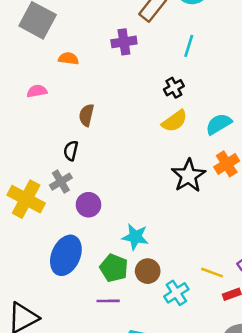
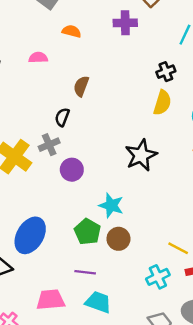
yellow semicircle: (175, 121) -> (162, 103), turned -45
black star: (189, 176) -> (141, 155), moved
blue ellipse: (66, 255) -> (30, 235), moved
cyan cross: (176, 293) -> (158, 277), moved
purple line: (108, 301) -> (85, 272), moved

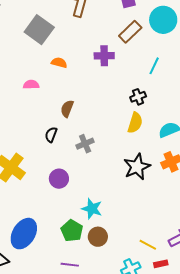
gray cross: (49, 145) -> (85, 144), moved
black star: (141, 155) -> (137, 167), moved

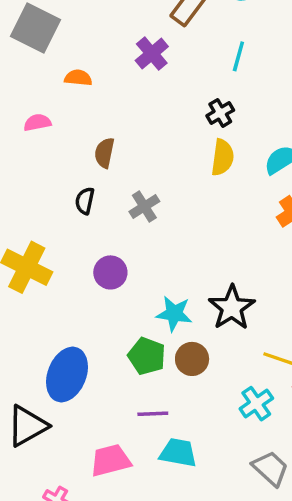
purple cross: (104, 56) -> (152, 54), turned -30
black star: (137, 167) -> (232, 308), moved

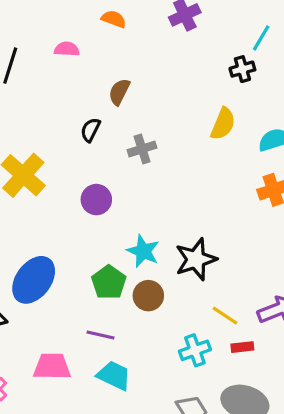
black cross: (220, 113) -> (242, 69), moved

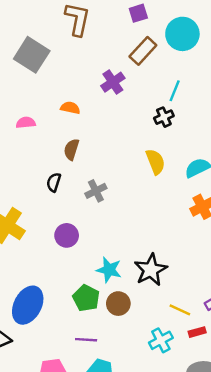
orange semicircle: (114, 19) -> (70, 108), moved
yellow semicircle: (223, 124) -> (155, 162), turned -35

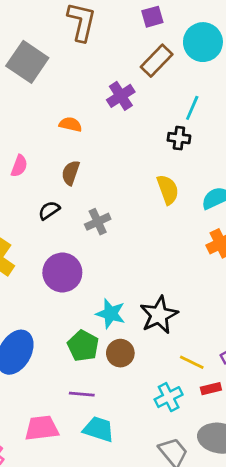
black cross: (164, 117) -> (179, 138), turned 30
pink semicircle: (26, 123) -> (19, 166), moved, turned 114
black semicircle: (54, 182) -> (49, 210), turned 36
purple circle: (67, 235) -> (62, 273), size x1.4

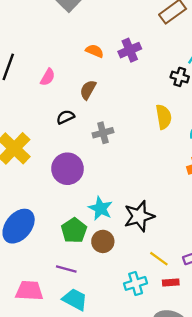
purple cross: (121, 96) -> (130, 50), moved

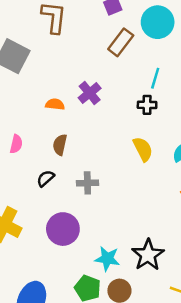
gray cross: (103, 133) -> (87, 183), turned 30

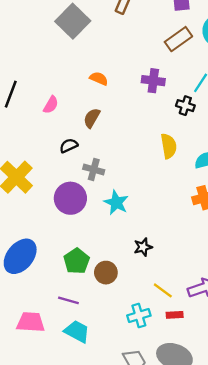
purple cross: (90, 93) -> (153, 81), moved, turned 30
gray cross: (87, 183) -> (94, 170), moved
black star: (148, 255) -> (143, 247), size x0.6
cyan star: (107, 259) -> (116, 203), moved

